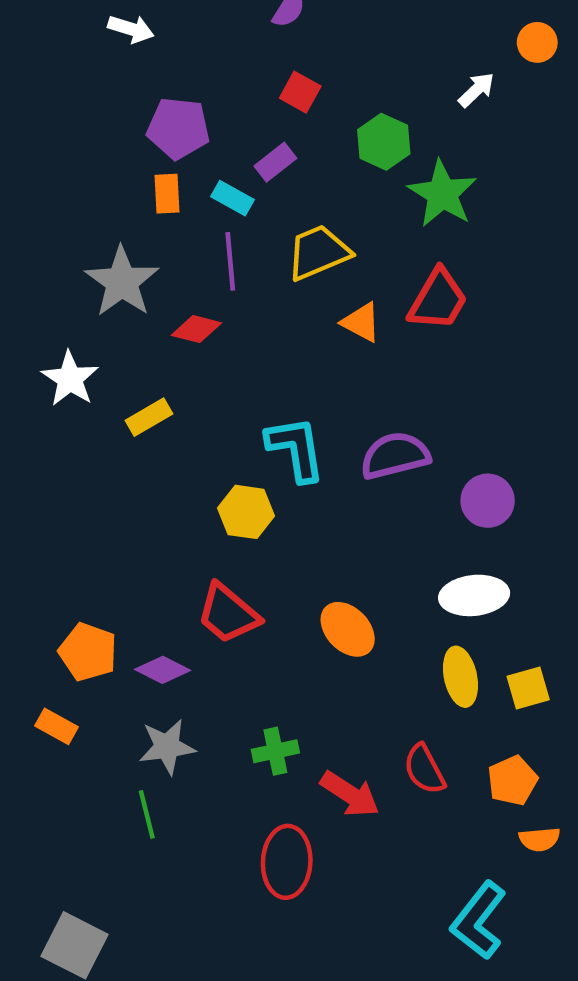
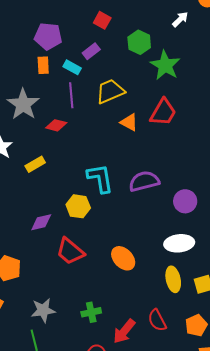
purple diamond: (163, 670) -> (41, 222), moved, turned -40
red arrow: (350, 794) -> (124, 331), turned 96

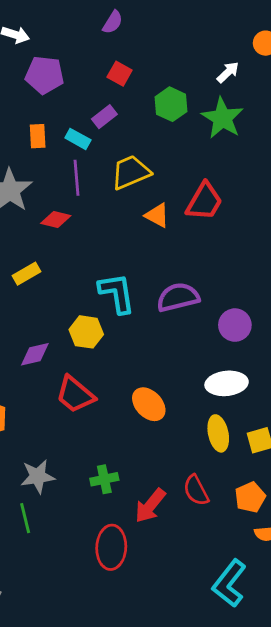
purple pentagon: (48, 36) -> (45, 75), moved
green star: (165, 65) -> (222, 118), moved

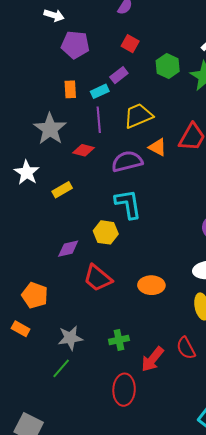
cyan rectangle: (78, 139) -> (100, 91), turned -54
purple semicircle: (178, 297) -> (127, 161), moved
orange ellipse: (149, 404) -> (151, 285), turned -45
green line: (25, 518) -> (61, 368), turned 55

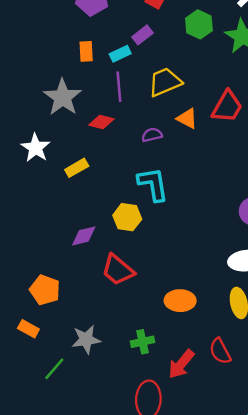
purple semicircle: (127, 161) -> (152, 135), size x0.6
orange ellipse: (151, 285) -> (180, 301), moved
green line: (61, 368) -> (54, 369), moved

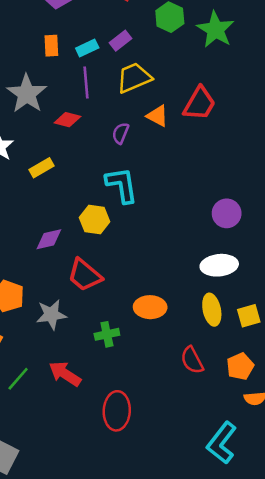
purple rectangle: (143, 35) -> (120, 41), moved
purple semicircle: (152, 135) -> (120, 133), turned -54
gray star: (86, 339) -> (51, 315), moved
green cross: (143, 342) -> (107, 334), moved
red arrow: (181, 364) -> (65, 374), moved, turned 84

